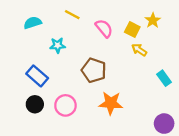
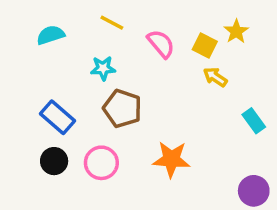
cyan star: (58, 45) -> (103, 68), moved
brown pentagon: (94, 70) -> (122, 109), moved

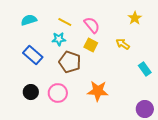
yellow line: (112, 23) -> (65, 22), moved
yellow square: (205, 45) -> (91, 45), moved
blue rectangle: (58, 117) -> (33, 55), moved

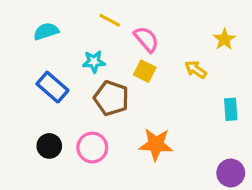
yellow star: (135, 18) -> (224, 39), moved
yellow line: (65, 22) -> (110, 20), moved
cyan rectangle: (145, 69) -> (231, 109), turned 32

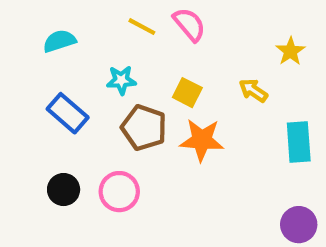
pink semicircle: (146, 39) -> (189, 24), moved
cyan rectangle: (231, 109) -> (299, 142), size x1.4
orange star: (156, 144) -> (202, 140), moved

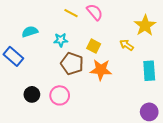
cyan semicircle: (59, 41) -> (30, 32), moved
yellow star: (290, 51) -> (145, 25), size x1.5
blue rectangle: (68, 113) -> (13, 56), moved

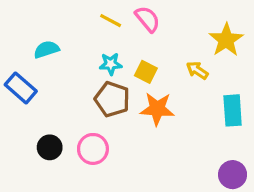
cyan star: (61, 40) -> (111, 64), moved

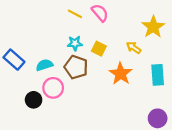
cyan semicircle: (46, 49) -> (44, 65), moved
orange star: (157, 109) -> (121, 74), moved, turned 30
pink circle: (93, 149) -> (53, 88), moved

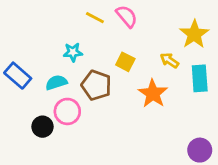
cyan star: (75, 43) -> (73, 52), moved
cyan rectangle: (158, 75) -> (200, 78), moved

